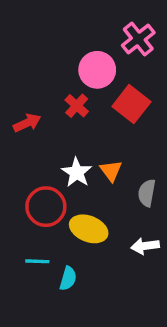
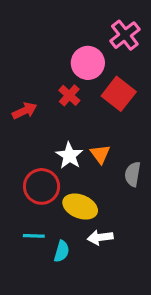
white arrow: (145, 246) -> (100, 237), moved

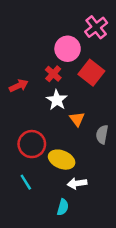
white star: (69, 156) -> (57, 100), moved
cyan line: (34, 236) -> (26, 182), turned 56
cyan semicircle: (62, 251) -> (63, 207), moved

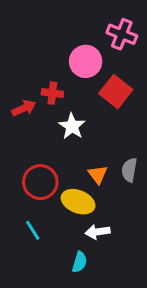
pink cross: (96, 27) -> (122, 34), turned -30
red cross: (53, 74) -> (52, 93), moved, turned -35
orange triangle: (77, 119) -> (98, 174), moved

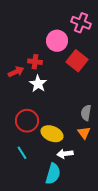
white star: (72, 126) -> (38, 84), moved
orange triangle: (98, 174) -> (84, 133), moved
cyan semicircle: (80, 262) -> (53, 174), size x1.5

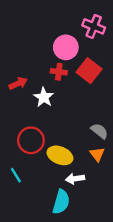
red cross: (35, 62) -> (59, 72), moved
gray semicircle: (86, 113) -> (99, 131), turned 119
cyan line: (22, 153) -> (16, 175), moved

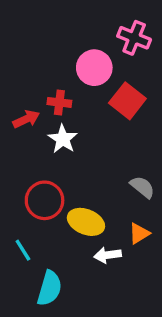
red cross: (59, 72) -> (59, 102), moved
orange triangle: (97, 154) -> (139, 233), moved, turned 35
cyan semicircle: (61, 202) -> (49, 288), moved

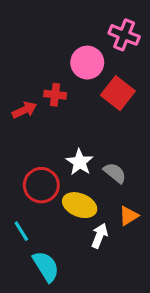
white star: (63, 139) -> (80, 162), moved
gray semicircle: (142, 187) -> (115, 173), moved
white arrow: (108, 255) -> (100, 236), turned 120
cyan semicircle: (49, 288) -> (46, 266), turned -48

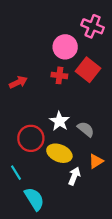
red cross: (55, 95) -> (59, 75), moved

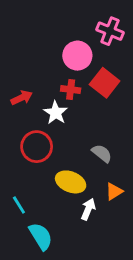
white star: (59, 121) -> (56, 113), moved
red circle: (31, 138) -> (37, 147), moved

